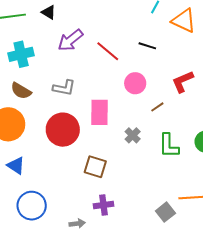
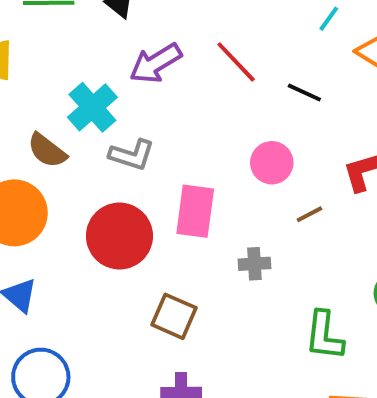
red line: (108, 51) -> (236, 62), moved
cyan cross: (21, 54) -> (92, 107), moved, turned -35
gray cross: (133, 135) -> (254, 264), turned 35
green L-shape: (169, 146) -> (324, 336), moved

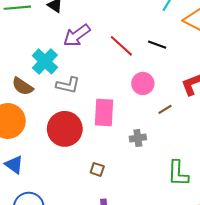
red line: (236, 62) -> (121, 46), moved
brown square: (174, 316) -> (97, 169), size x0.6

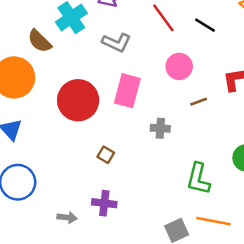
gray L-shape: (68, 85) -> (117, 43), moved

